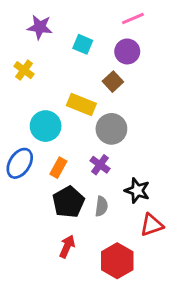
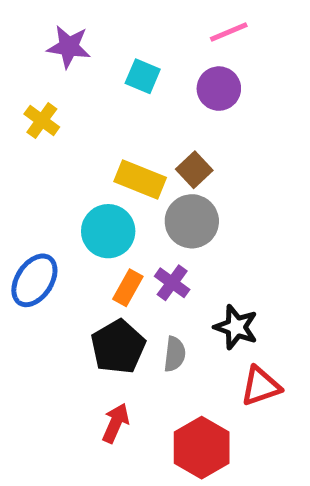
brown square: (113, 82) -> (194, 170), moved
cyan circle: (46, 126) -> (108, 231), moved
orange rectangle: (58, 168) -> (128, 288), moved

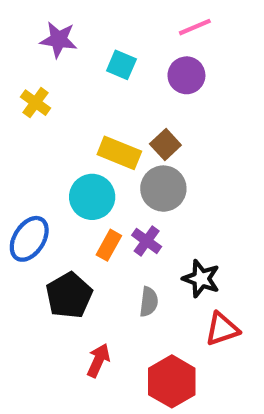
black pentagon: (118, 347) -> (69, 295), moved

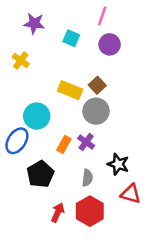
pink line: (195, 27) -> (102, 16), moved, turned -48
cyan circle: (92, 197) -> (37, 116), moved
red triangle: (222, 329) -> (131, 194), turned 35
red hexagon: (172, 381) -> (90, 211), moved

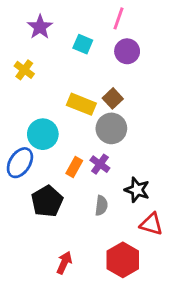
purple star: (34, 23) -> (40, 27), turned 30
red hexagon: (90, 211) -> (123, 260), moved
red arrow: (58, 212) -> (64, 263), moved

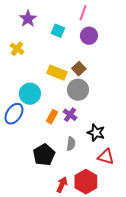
black pentagon: (47, 201) -> (44, 155), moved
red arrow: (64, 263) -> (62, 185), moved

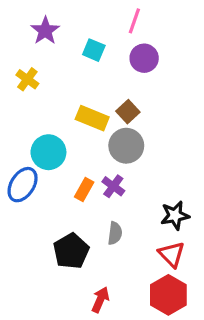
black star: (96, 133) -> (175, 215), moved, turned -30
red triangle: (106, 157) -> (172, 254), turned 30
red hexagon: (86, 182) -> (168, 295), moved

